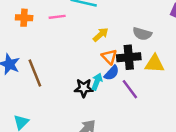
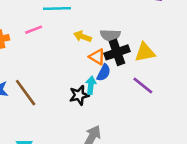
gray semicircle: (142, 34) -> (110, 35), moved
yellow arrow: (101, 35) -> (83, 37), turned -105
purple line: (130, 89) -> (143, 86), moved

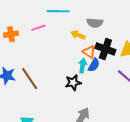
gray semicircle: (110, 35) -> (95, 23), moved
black cross: (117, 52) -> (105, 49), turned 36
cyan arrow: (91, 85) -> (83, 66), moved

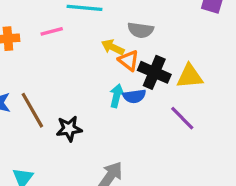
orange triangle: (89, 52) -> (129, 60), moved
blue semicircle: (94, 65) -> (134, 96), turned 48
black star: (73, 83) -> (69, 129), moved

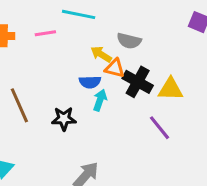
orange triangle: (129, 60) -> (115, 68), turned -30
blue semicircle: (134, 96) -> (90, 82), moved
black star: (69, 129) -> (64, 119), moved

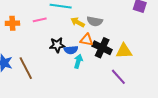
yellow arrow: (101, 54) -> (78, 22), moved
black star: (64, 119) -> (57, 45), moved

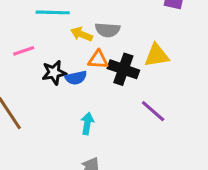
pink line: (40, 20) -> (24, 51), moved
yellow triangle: (124, 51) -> (157, 55), moved
cyan arrow: (78, 61) -> (87, 123), moved

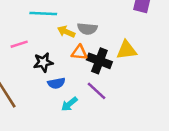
blue semicircle: (76, 78) -> (56, 83), moved
purple line: (153, 111) -> (96, 91), moved
cyan arrow: (87, 123) -> (69, 104), turned -140

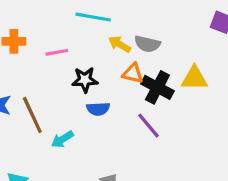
cyan arrow: (69, 104) -> (62, 139), moved

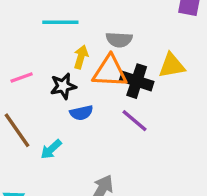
yellow arrow: (120, 44) -> (81, 57), moved, turned 85
pink line: (57, 52) -> (22, 77), moved
orange triangle: (133, 73) -> (110, 71), size x1.6

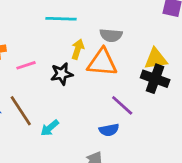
black cross: (137, 81) -> (155, 79), moved
blue semicircle: (81, 113) -> (109, 130), moved

